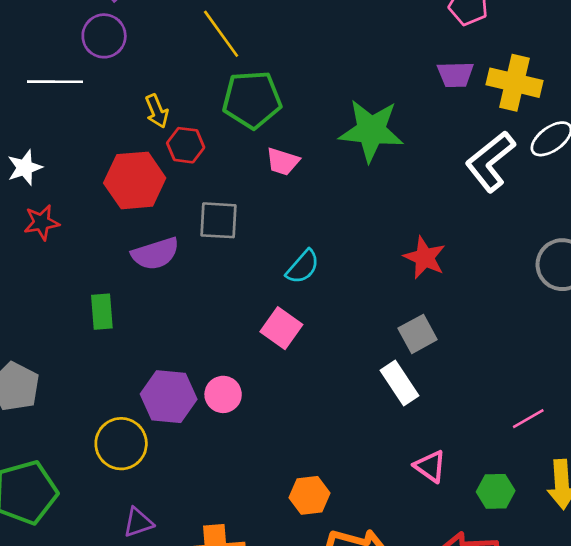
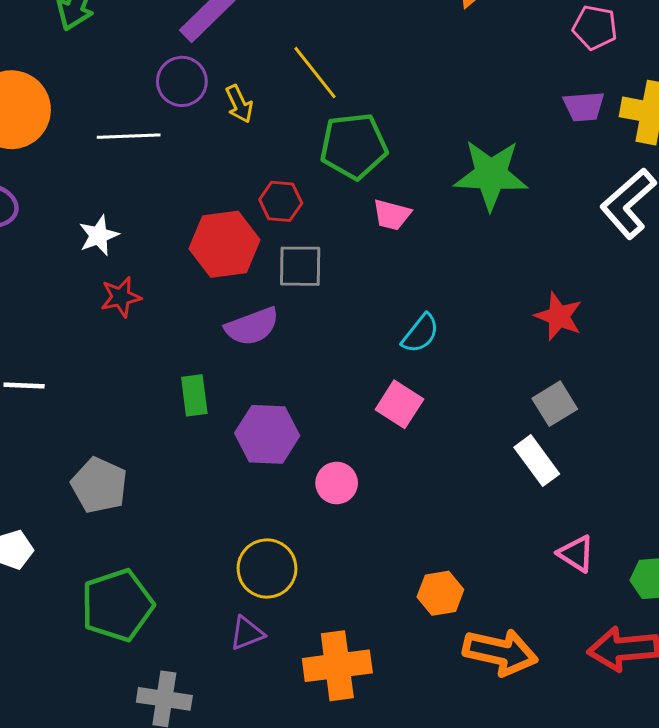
yellow arrow: (157, 111) -> (239, 104), moved
gray square: (218, 220) -> (300, 266), moved
purple hexagon: (169, 397) -> (267, 434), moved
yellow circle: (121, 444) -> (267, 569), moved

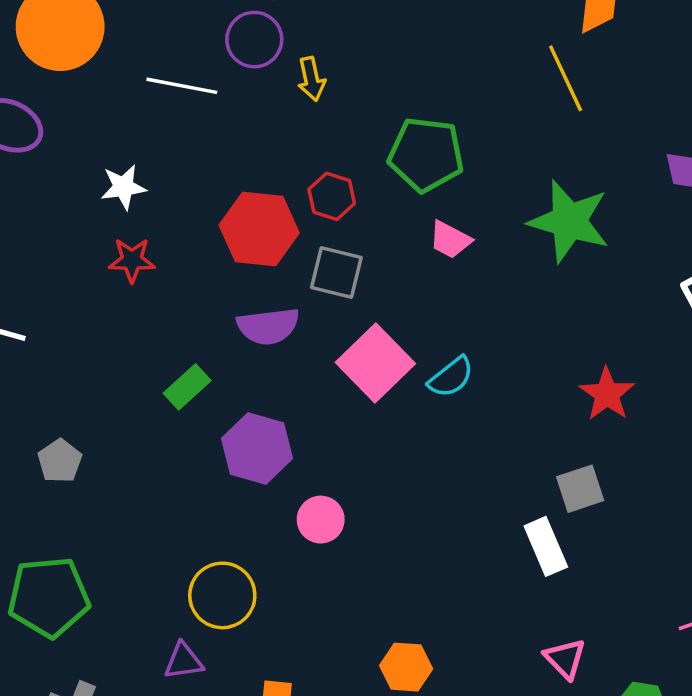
yellow line: (315, 73) -> (566, 78), moved
green rectangle: (194, 395) -> (187, 387), turned 42
pink square: (399, 404) -> (375, 363), moved, size x1.4
gray pentagon: (99, 485) -> (60, 461), size x0.7

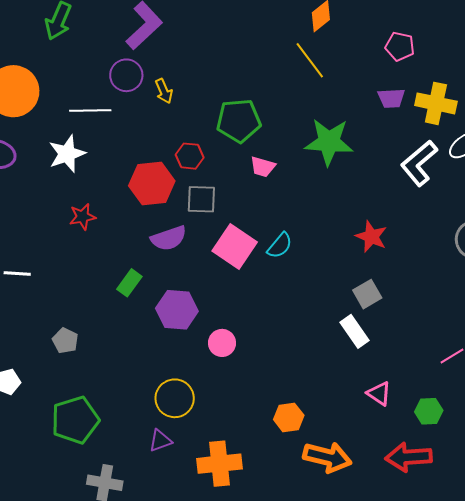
white star: (123, 187) -> (67, 154), moved, size x1.4

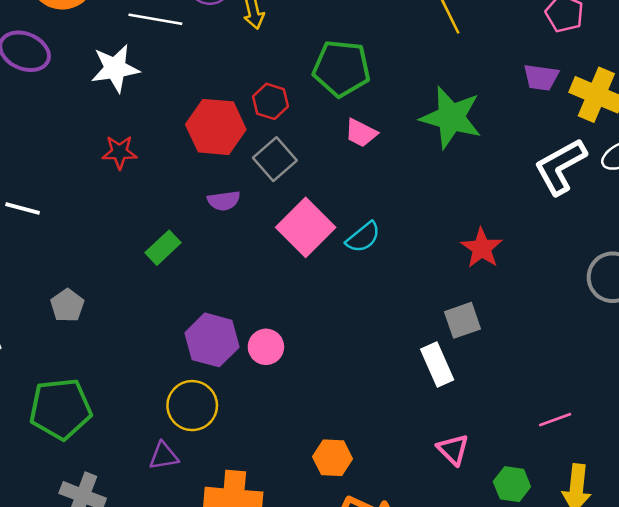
gray square: (201, 199) -> (275, 159), turned 36
purple semicircle: (169, 238) -> (224, 201), size x0.7
purple hexagon: (177, 310) -> (212, 340), moved

